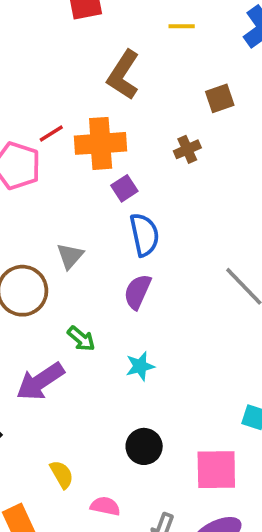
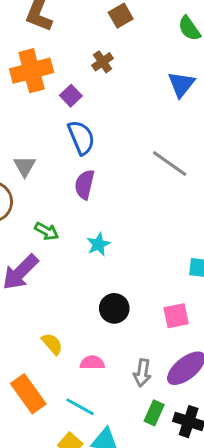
purple square: (124, 188) -> (71, 96), moved
pink square: (216, 470) -> (176, 316), size x0.7

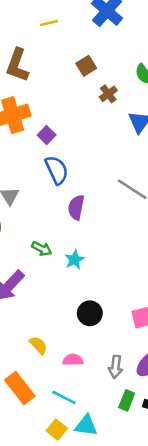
brown cross: (103, 62) -> (108, 94), moved
purple semicircle: (85, 185) -> (76, 207), moved
green arrow: (47, 231) -> (42, 249), moved

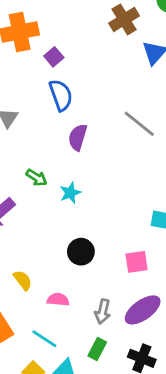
brown cross: (108, 94) -> (124, 19), size x1.5
green rectangle: (127, 400) -> (97, 349), moved

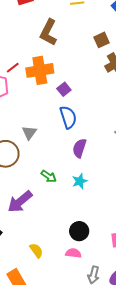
cyan star: (70, 193) -> (80, 181), moved
pink semicircle: (58, 300) -> (73, 253), moved

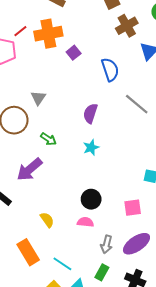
blue semicircle: (68, 117) -> (110, 70), moved
green arrow: (49, 176) -> (48, 139), moved

